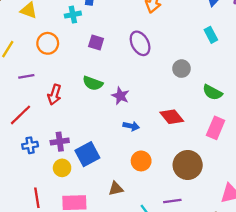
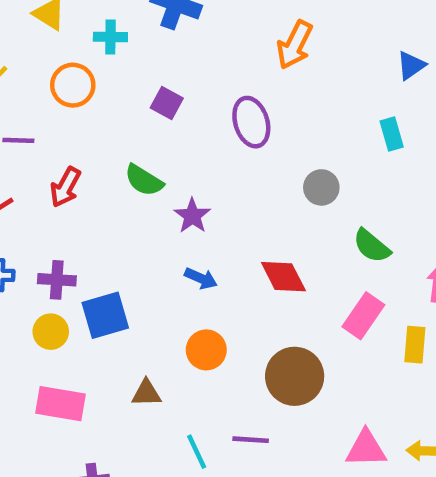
cyan cross: (73, 15) -> (110, 37), moved

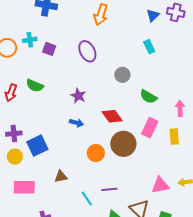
cyan cross: (110, 37) -> (30, 40), moved
green semicircle: (144, 180) -> (35, 86), moved
purple star: (192, 216) -> (78, 96), moved
orange circle: (206, 350) -> (96, 153), moved
brown circle: (295, 376) -> (123, 144), moved

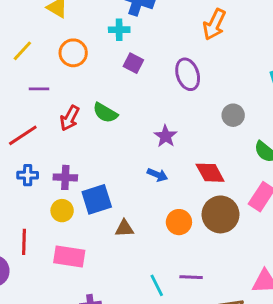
cyan cross: (30, 40) -> (119, 30), moved
brown triangle: (61, 177) -> (124, 228), moved

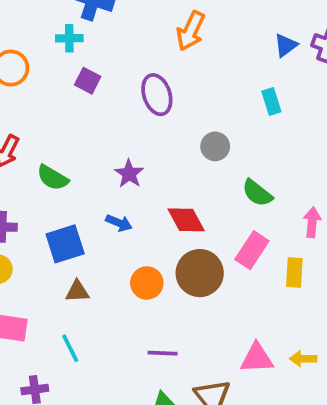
green semicircle: (105, 113) -> (53, 178), moved
blue square: (97, 199) -> (65, 244), moved
cyan line: (157, 285) -> (70, 348), moved

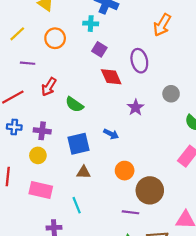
purple star: (129, 174) -> (136, 107), moved
red diamond: (186, 220) -> (111, 77), moved
brown circle: (200, 273) -> (150, 190), moved

